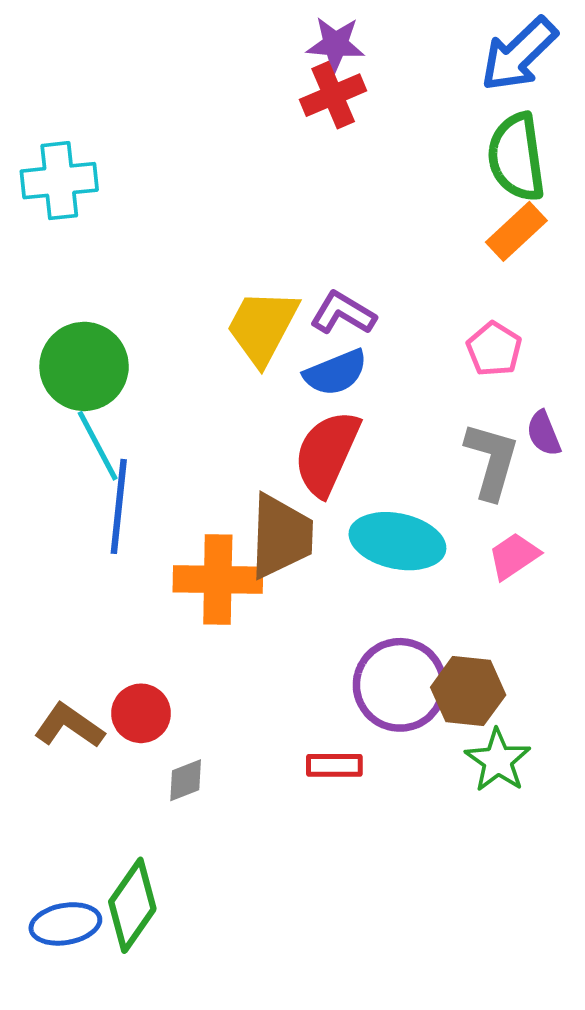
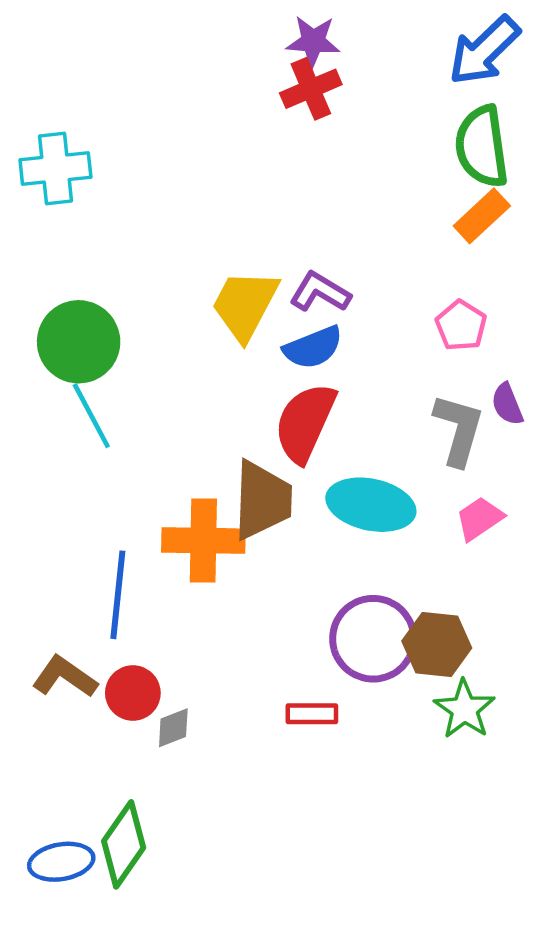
blue line: (119, 506) -> (118, 595), moved
red circle: (141, 713) -> (133, 693), moved

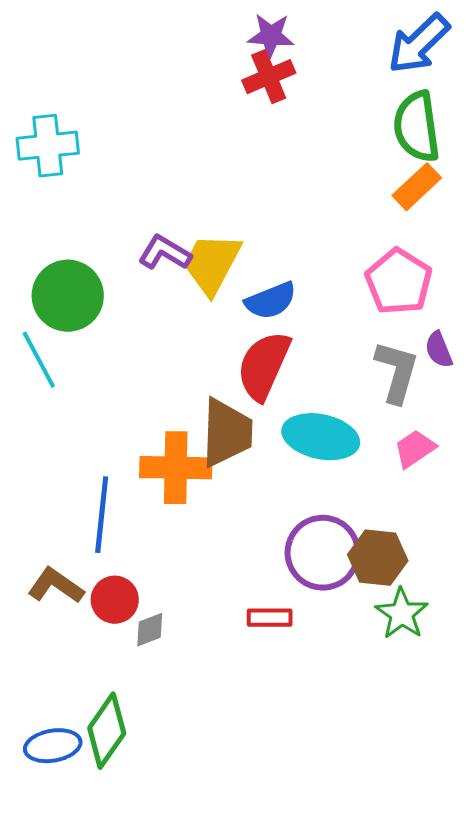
purple L-shape: (320, 292) -> (165, 253), moved
pink pentagon: (461, 326) -> (399, 282), size x1.5
cyan line: (91, 416) -> (39, 360), moved

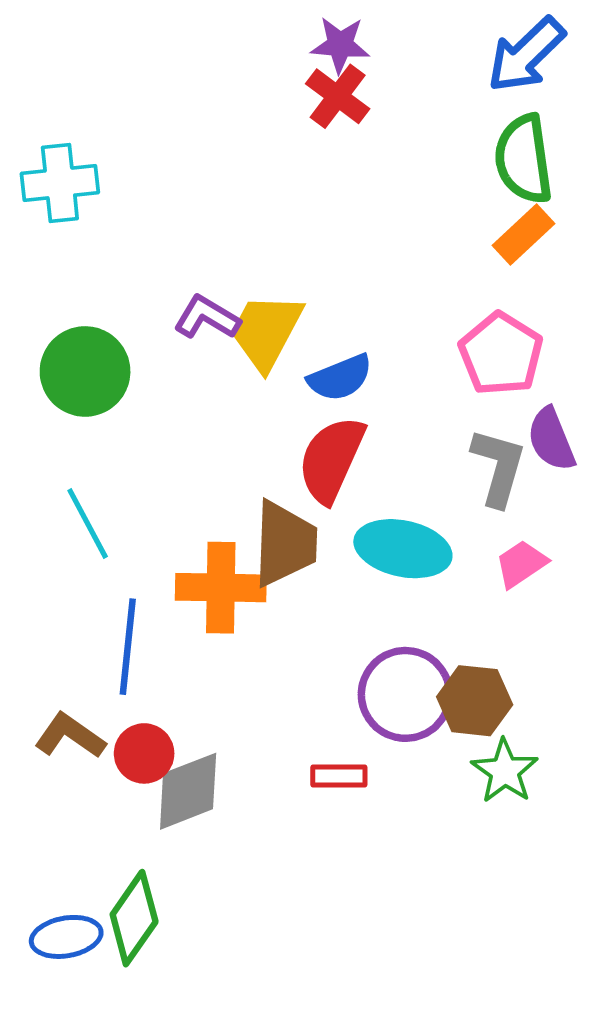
red cross: (269, 77) -> (338, 96), turned -30
purple semicircle: (439, 350) -> (551, 439), size x1.4
cyan line: (39, 360) -> (88, 524), moved
gray diamond: (150, 630) -> (188, 791), size x1.8

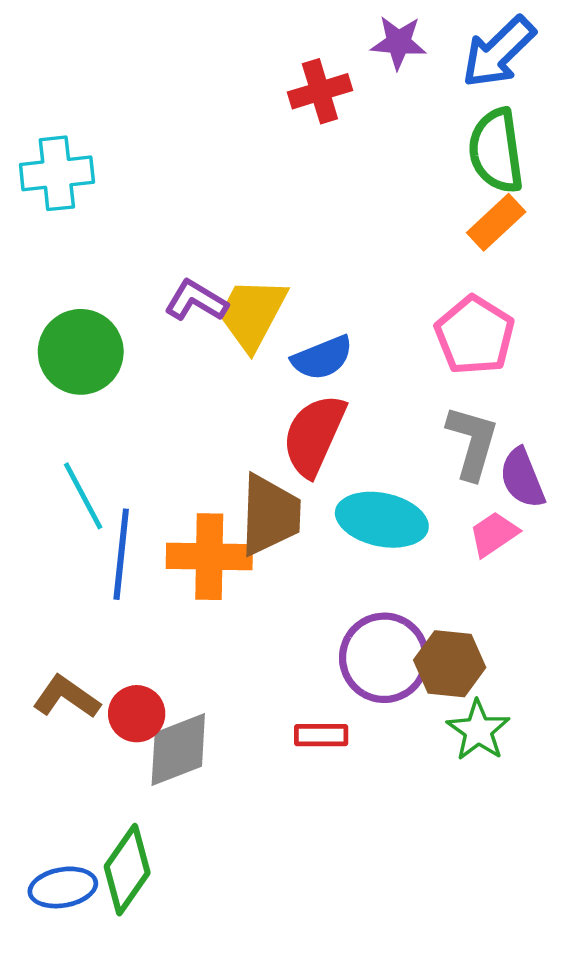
purple star: (340, 45) -> (398, 42), moved
red cross: (338, 96) -> (320, 91), turned 36
purple semicircle: (551, 439) -> (522, 478), moved
blue line: (128, 647) -> (121, 554), moved

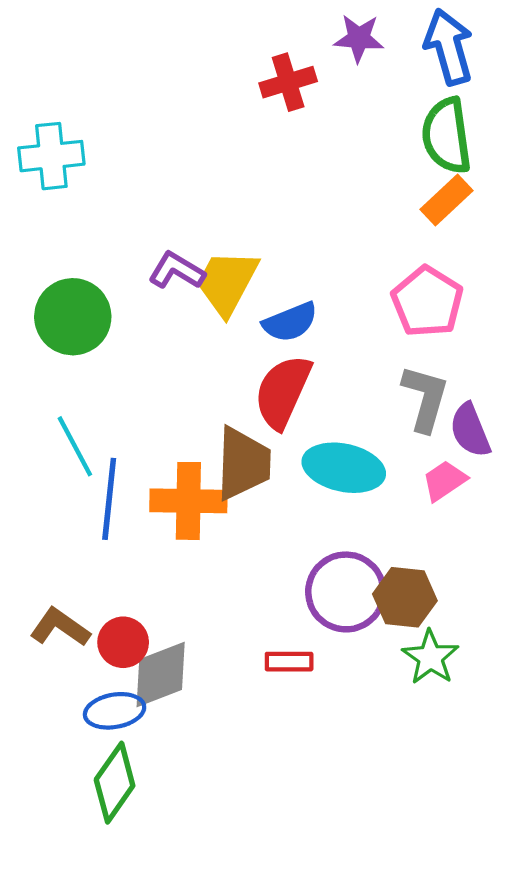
blue arrow: (498, 52) -> (449, 47), turned 118
blue ellipse: (63, 887) -> (115, 711), moved

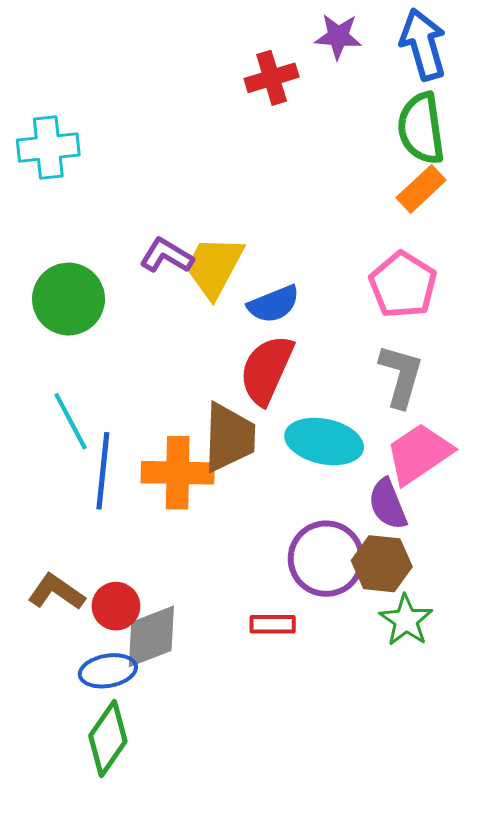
purple semicircle: (470, 430) -> (388, 504), moved
pink trapezoid: (444, 481) -> (419, 454), size x1.6

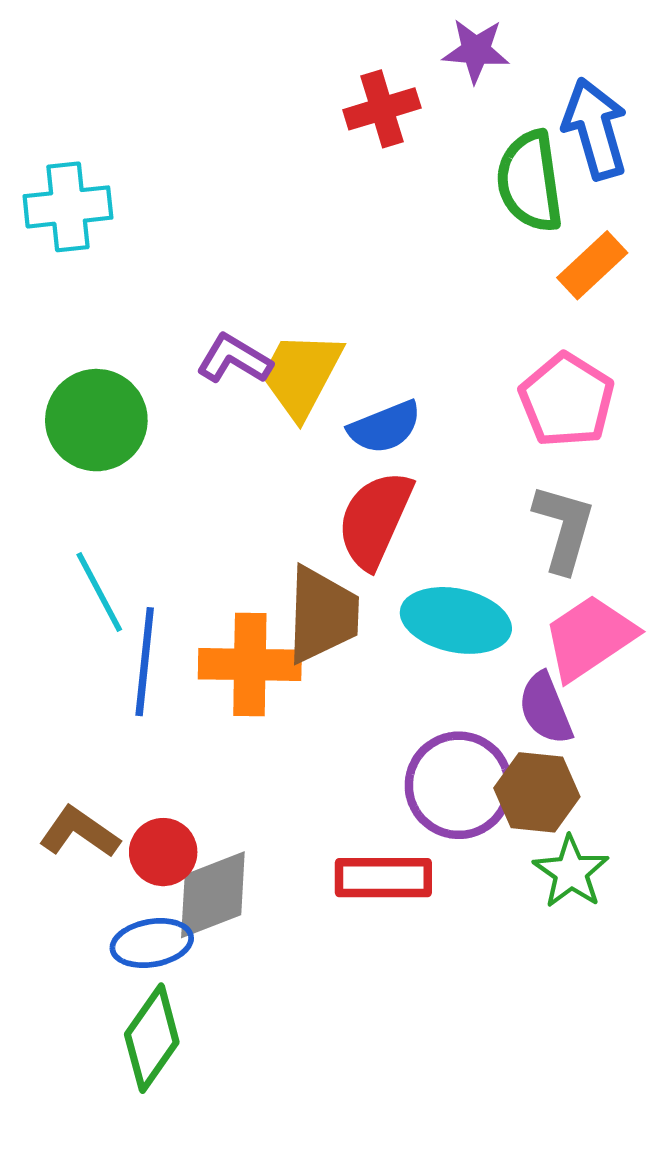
blue arrow: (423, 44) -> (595, 129), moved
green semicircle: (421, 128) -> (530, 181), moved
red rectangle: (273, 624) -> (383, 878), size x1.5

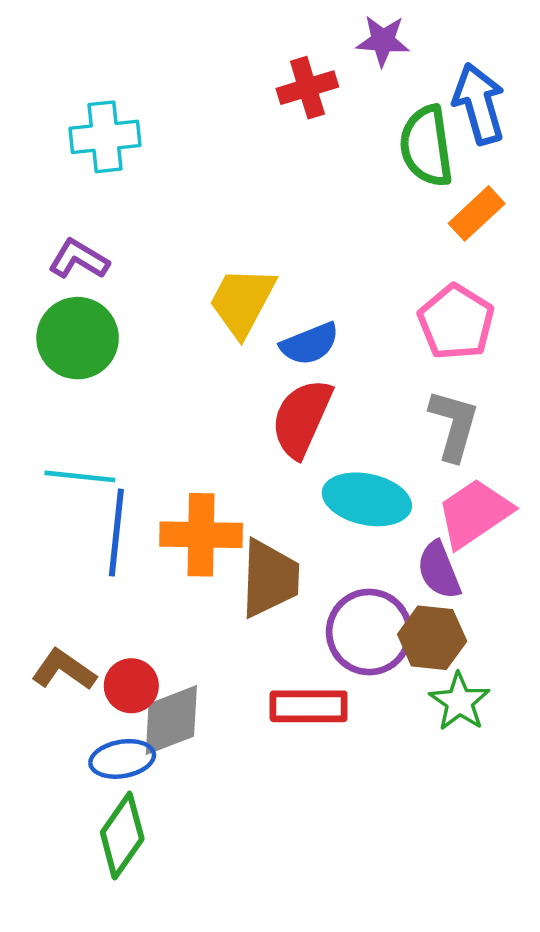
cyan cross: (68, 207) -> (105, 137), moved
purple L-shape: (234, 359) -> (79, 259), moved
cyan line: (99, 592) -> (80, 476), turned -56
brown trapezoid: (322, 615) -> (270, 578), moved

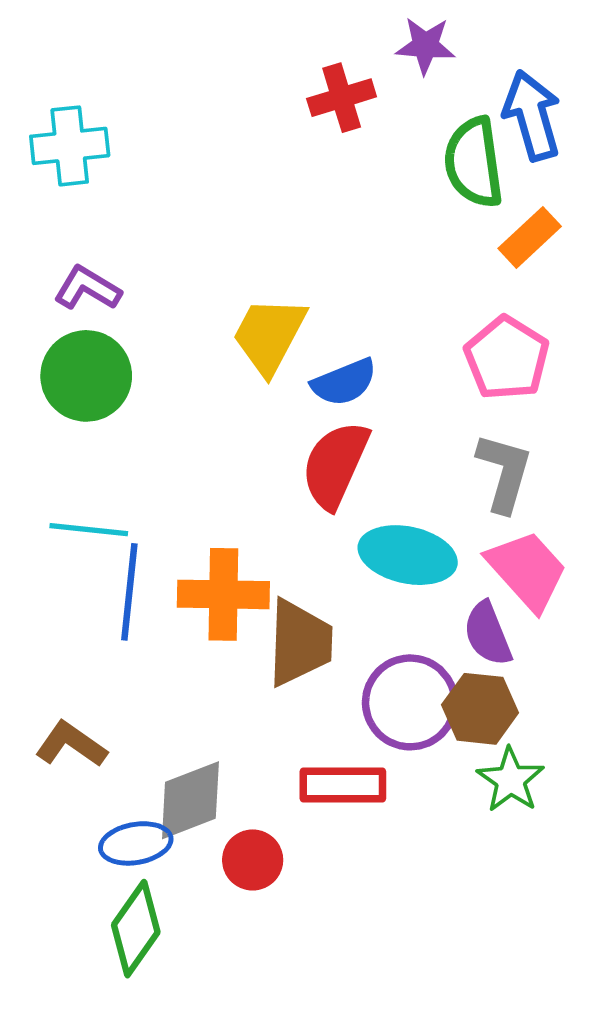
cyan cross: (105, 137) -> (70, 146), moved
pink trapezoid: (474, 513) -> (527, 570), turned 82
red circle: (131, 686) -> (253, 860), moved

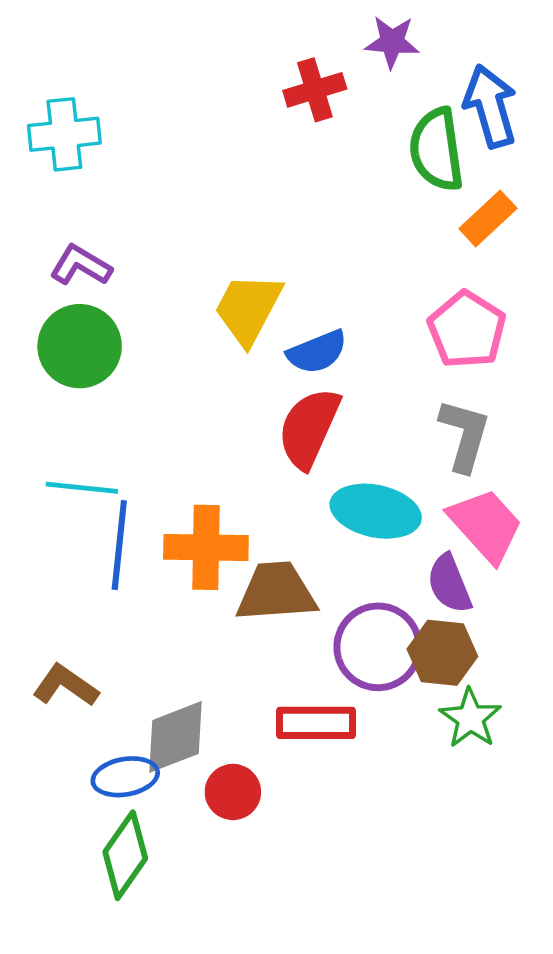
brown trapezoid: (300, 643) -> (276, 592), turned -96

